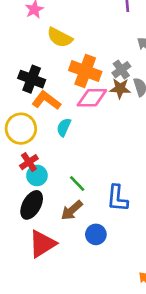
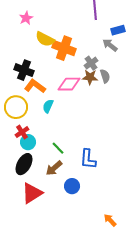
orange cross: (85, 71) -> (64, 48), moved

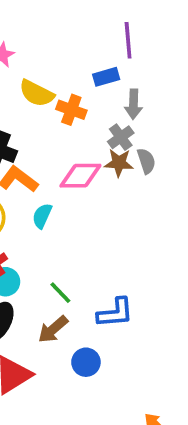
blue rectangle: (118, 30) -> (106, 77), moved
gray arrow: (110, 45) -> (134, 104), moved, turned -126
orange cross: (64, 48) -> (71, 110), size x0.7
blue L-shape: (88, 159) -> (115, 313), turned -100

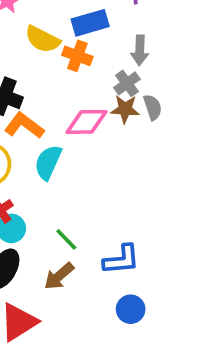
blue rectangle: (106, 77) -> (90, 23), moved, size x1.4
cyan semicircle: (42, 216) -> (48, 162), size x1.4
blue circle: (86, 362) -> (131, 309), moved

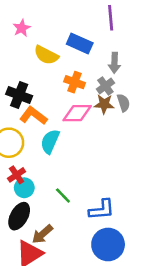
blue rectangle: (90, 23) -> (80, 44), turned 40
orange cross: (77, 56) -> (75, 82), moved
brown arrow: (59, 276) -> (42, 234), moved
blue circle: (131, 309) -> (108, 244), size x1.6

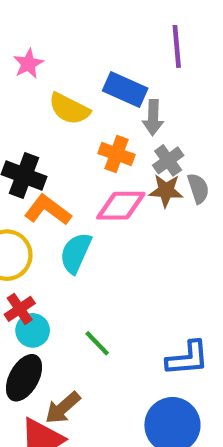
gray arrow: (114, 63) -> (153, 117), moved
blue L-shape: (102, 210) -> (188, 358), moved

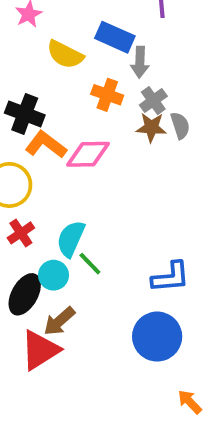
pink diamond: (121, 206) -> (88, 154), moved
cyan semicircle: (76, 253) -> (71, 239), moved
cyan circle: (33, 330) -> (53, 275), moved

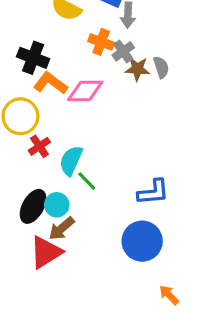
gray cross: (153, 101) -> (123, 51), moved
red cross: (21, 233) -> (39, 146), moved
cyan circle: (53, 275) -> (57, 205), moved

